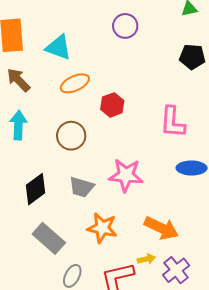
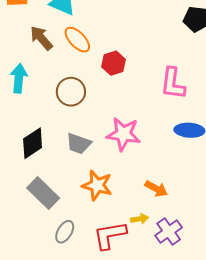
brown arrow: (18, 80) -> (41, 38), moved
orange ellipse: (75, 83) -> (77, 40), turned 68
orange arrow: (161, 228) -> (156, 189), size x0.7

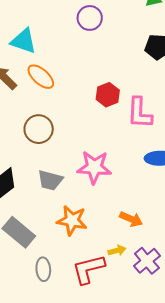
red hexagon: (114, 63) -> (108, 95), moved
gray ellipse: (65, 232) -> (43, 269), turned -30

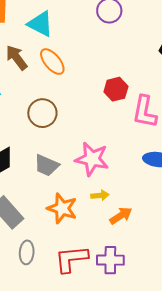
orange arrow: (131, 219) -> (121, 216), turned -65
yellow arrow: (117, 250) -> (100, 195), moved
purple cross: (147, 261) -> (110, 260), moved, turned 32

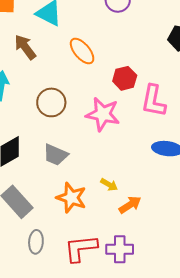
orange ellipse: (52, 62) -> (82, 51), moved
pink star: (92, 159) -> (103, 114), moved
yellow arrow: (100, 195) -> (109, 185), turned 36

